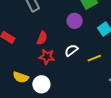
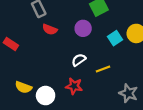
red semicircle: (42, 38) -> (50, 29), moved, turned 88
red star: (47, 57) -> (74, 86), moved

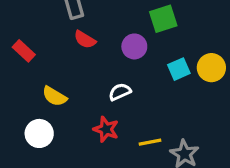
yellow line: (103, 69) -> (150, 142), moved
yellow semicircle: (23, 87) -> (54, 96), moved
white circle: (46, 96) -> (39, 133), moved

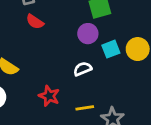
purple circle: (134, 46) -> (88, 34), moved
white semicircle: (120, 92) -> (83, 69), moved

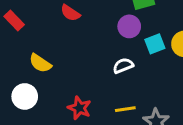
red star: (49, 96) -> (79, 108), moved

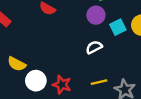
yellow semicircle: (40, 63) -> (17, 64), moved
white circle: (25, 96) -> (36, 81), moved

